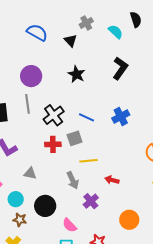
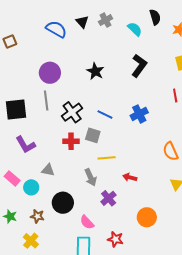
black triangle: (71, 41) -> (82, 22), moved
gray square: (75, 138) -> (93, 135), turned 35
cyan circle: (16, 199) -> (31, 187), moved

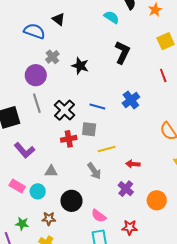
gray cross: (106, 20) -> (52, 57), moved
purple cross: (109, 198) -> (126, 189), moved

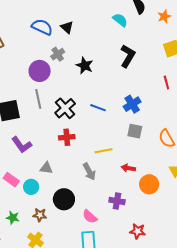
black triangle: (59, 19) -> (67, 27), moved
gray square: (89, 129) -> (135, 131), moved
purple cross: (126, 189) -> (117, 201), moved, turned -35
orange circle: (157, 200) -> (149, 184), moved
red star: (130, 227) -> (138, 231), moved

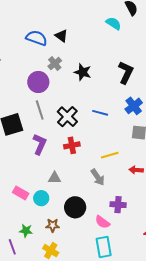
black L-shape: (128, 56) -> (126, 72), moved
purple L-shape: (22, 145) -> (40, 144), moved, turned -115
purple cross: (117, 201) -> (118, 205), moved

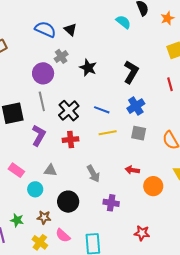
yellow line: (110, 155) -> (108, 133), moved
pink rectangle: (21, 193) -> (16, 170), moved
pink semicircle: (102, 222) -> (63, 236), moved

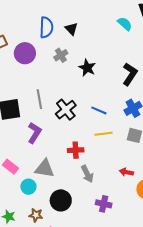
blue semicircle: (45, 29) -> (46, 27), turned 65
purple circle: (43, 73) -> (25, 53), moved
red cross: (71, 140) -> (76, 150), moved
gray triangle: (50, 170) -> (44, 168), size x1.5

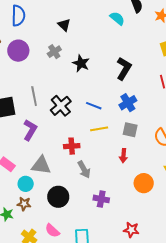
blue semicircle: (46, 27) -> (18, 16), moved
red arrow: (126, 172) -> (123, 156), moved, turned -96
brown star: (36, 215) -> (24, 204), moved

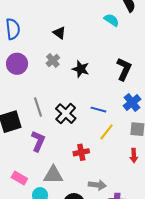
yellow line: (99, 129) -> (107, 132), turned -36
gray arrow: (84, 169) -> (97, 185), moved, turned -48

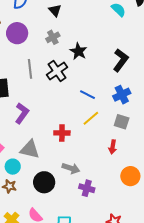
black triangle: (59, 33) -> (55, 10), moved
gray line: (38, 107) -> (30, 69), moved
black cross: (66, 114) -> (57, 71), moved

